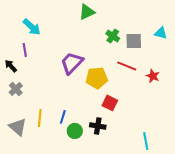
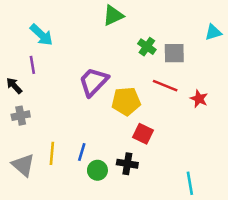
cyan triangle: (161, 33) -> (213, 32), moved, turned -32
gray cross: (16, 89) -> (21, 116), turned 32

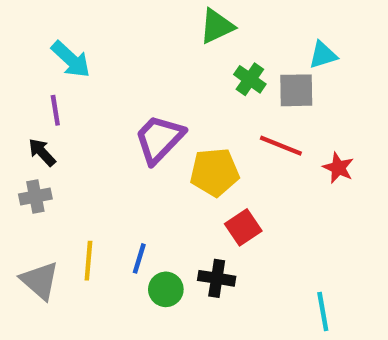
green triangle: (113, 15) -> (217, 26), moved
cyan triangle: (213, 32) -> (323, 55), moved
black arrow: (14, 86) -> (42, 152), moved
red square: (143, 134) -> (243, 227), turned 30

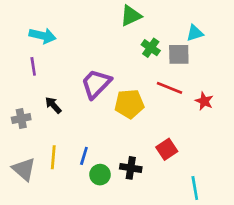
cyan arrow: (71, 59) -> (43, 36), turned -30
black arrow: (42, 152) -> (53, 105), moved
red square: (243, 227) -> (167, 149), moved

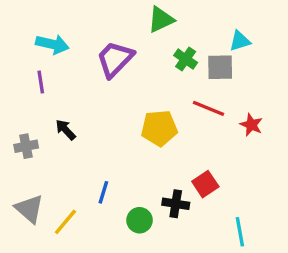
purple trapezoid: (96, 84) -> (115, 59), moved
yellow line: (53, 157) -> (65, 222), moved, turned 35
black cross: (131, 168) -> (176, 204), moved
green circle: (100, 175) -> (140, 220), moved

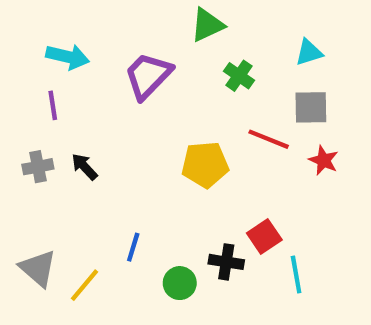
gray square: (220, 67) -> (311, 107), moved
gray cross: (26, 146) -> (38, 167), moved
cyan line: (240, 232) -> (296, 275), moved

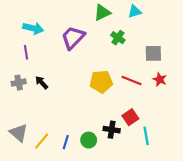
cyan triangle: (309, 52) -> (135, 11), moved
red line: (269, 139) -> (131, 80), moved
blue line: (133, 247) -> (66, 142), moved

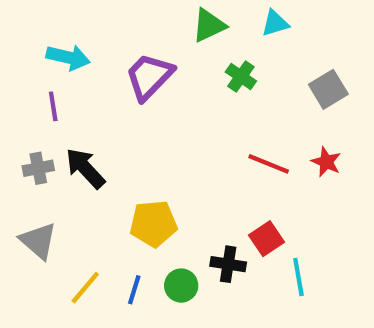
gray square: (153, 53) -> (328, 89), moved, turned -30
yellow pentagon: (101, 82) -> (153, 224), moved
black arrow: (42, 83) -> (85, 168), size x1.5
gray triangle: (19, 133) -> (38, 241), moved

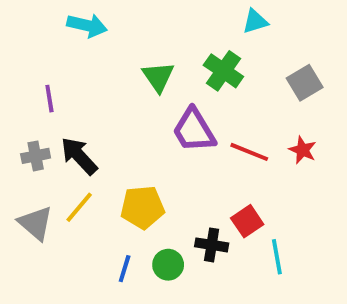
green triangle: (209, 25) -> (158, 77), moved, turned -40
cyan arrow: (68, 57) -> (87, 25), moved
purple trapezoid: (149, 77) -> (194, 130), moved, turned -75
green cross: (241, 77) -> (223, 71), size x1.4
yellow line: (85, 288) -> (79, 207), moved

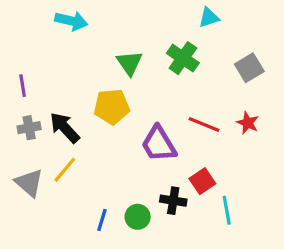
purple line: (49, 99) -> (23, 86), moved
purple trapezoid: (194, 130) -> (159, 144), moved
yellow pentagon: (142, 207) -> (112, 107), moved

